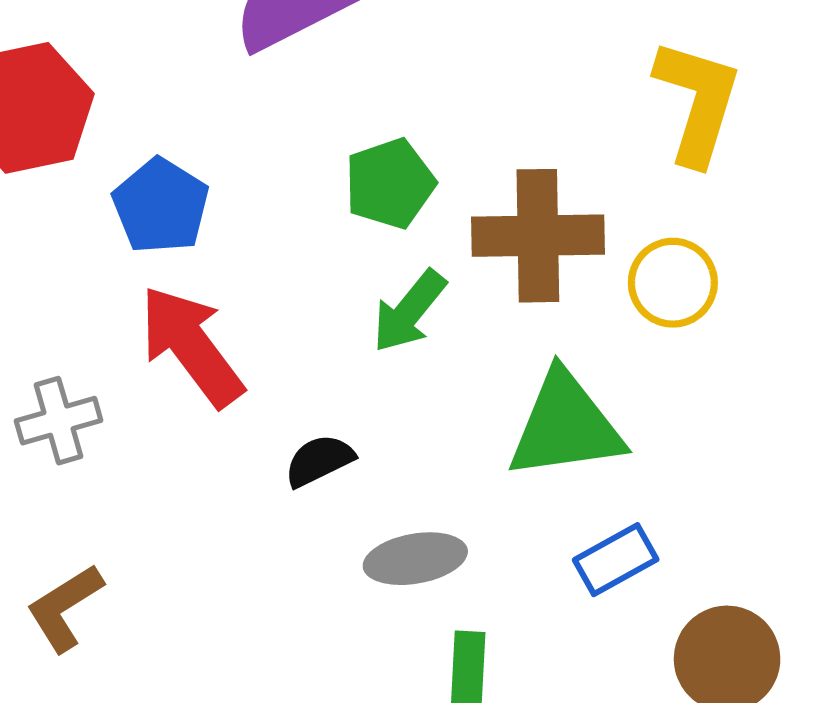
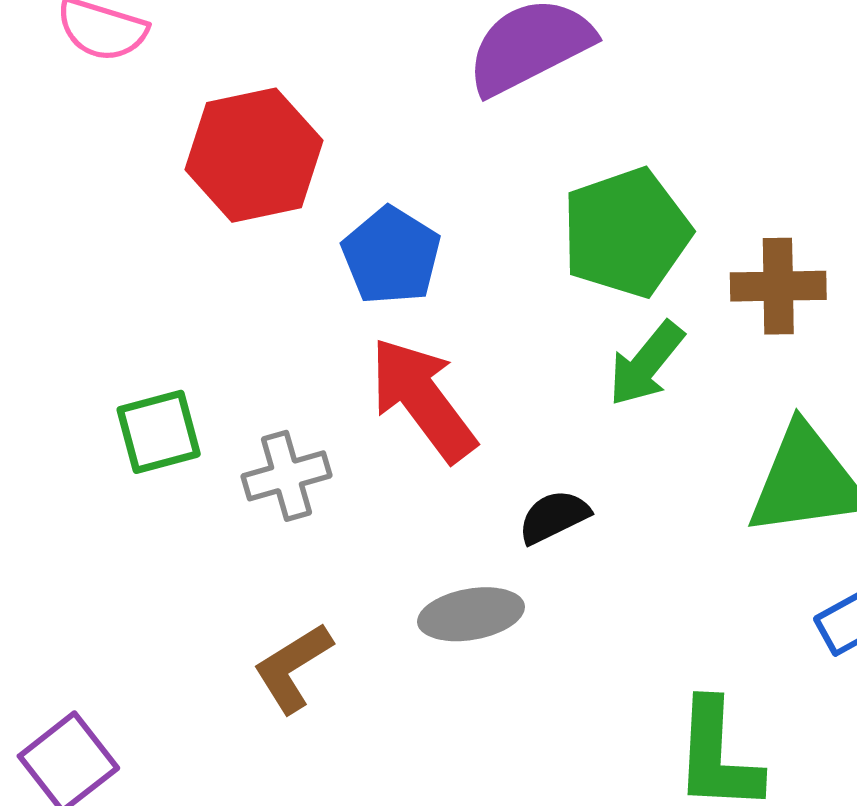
green pentagon: (390, 184) -> (626, 233), size x1.4
brown cross: (538, 236) -> (778, 286), size x0.7
gray ellipse: (415, 559) -> (471, 614), moved

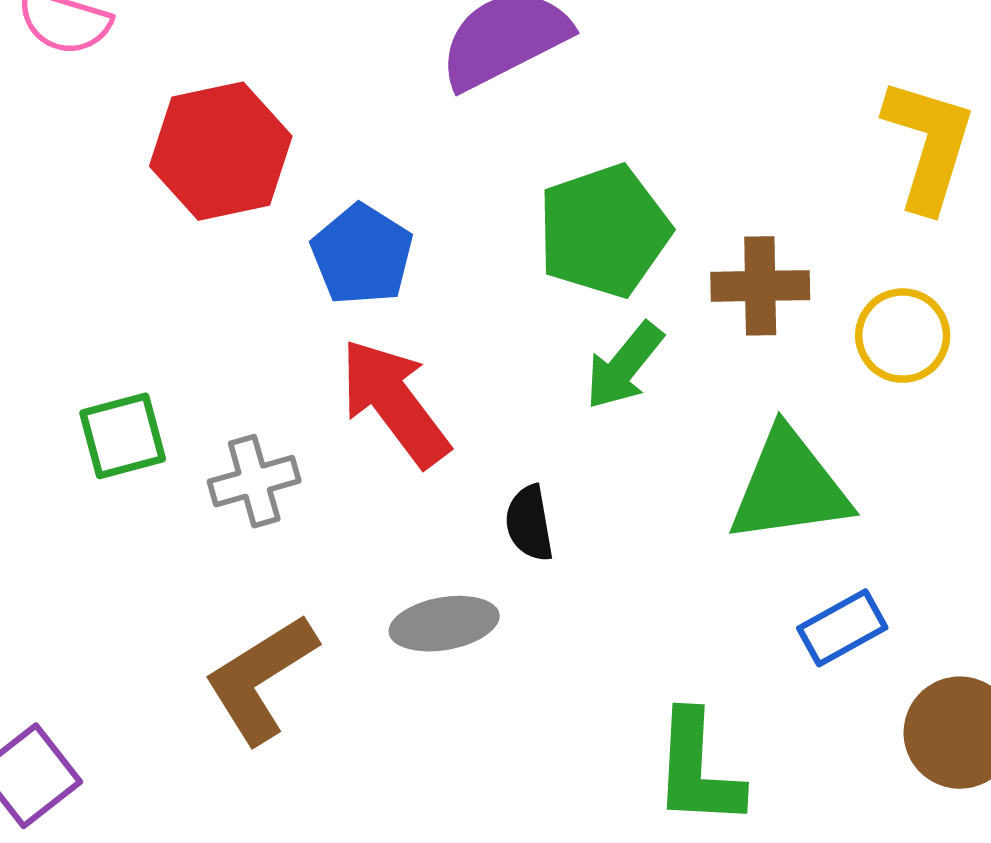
black semicircle: (554, 517) -> (529, 523), turned -74
brown L-shape: (293, 668) -> (261, 679), size x1.4

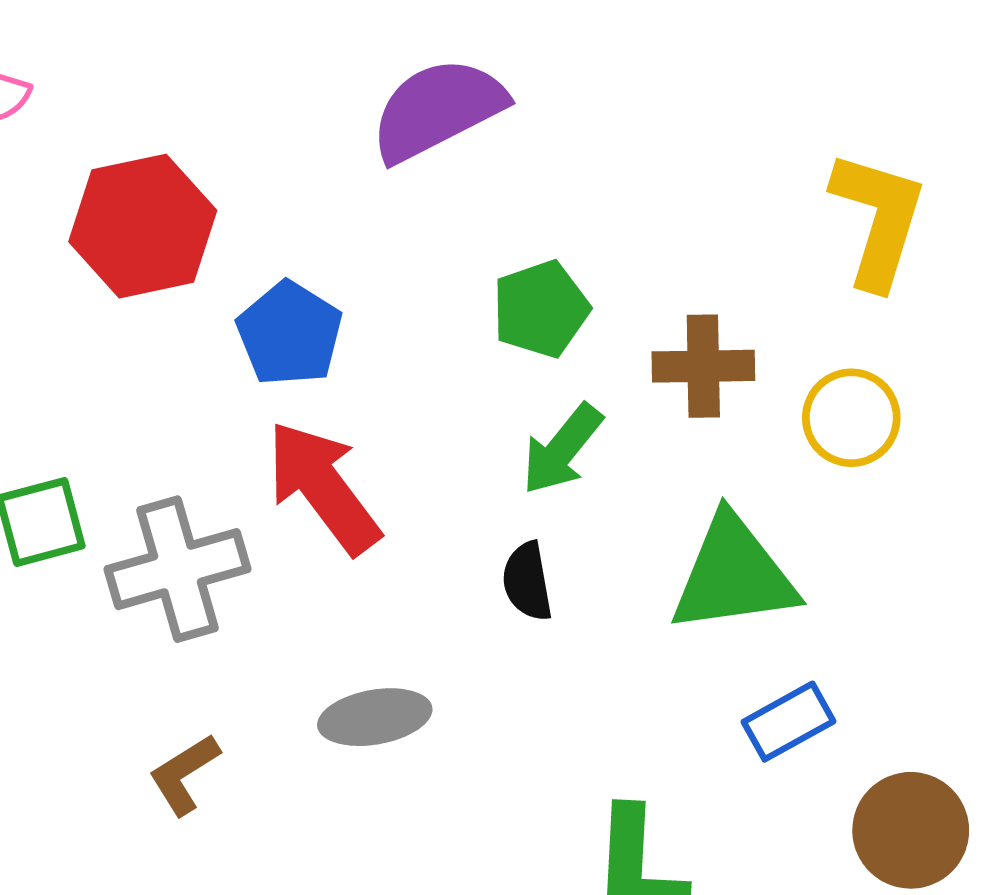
green pentagon: (604, 231) -> (541, 309), size x0.7
gray cross: (254, 481) -> (177, 569), size x1.5
black semicircle: (529, 523) -> (527, 581), moved
brown L-shape: (261, 679) -> (184, 774), size x0.6

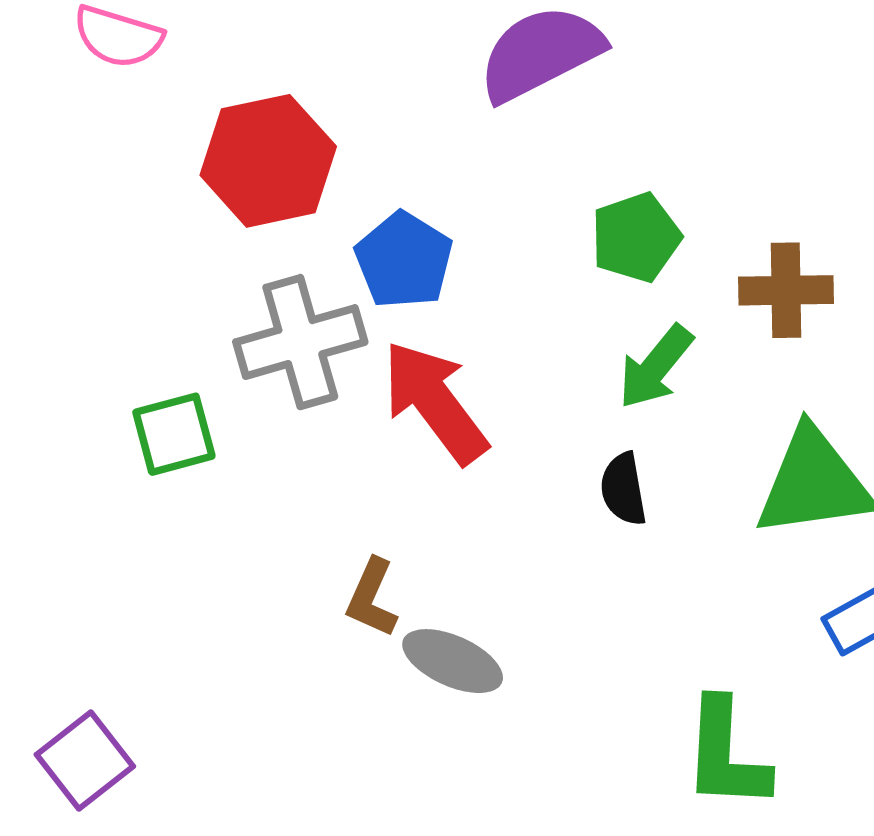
gray cross: (177, 569) -> (300, 342), moved
gray ellipse: (375, 717) -> (453, 661), moved, turned 34
brown L-shape: (184, 774) -> (372, 598), moved, turned -34

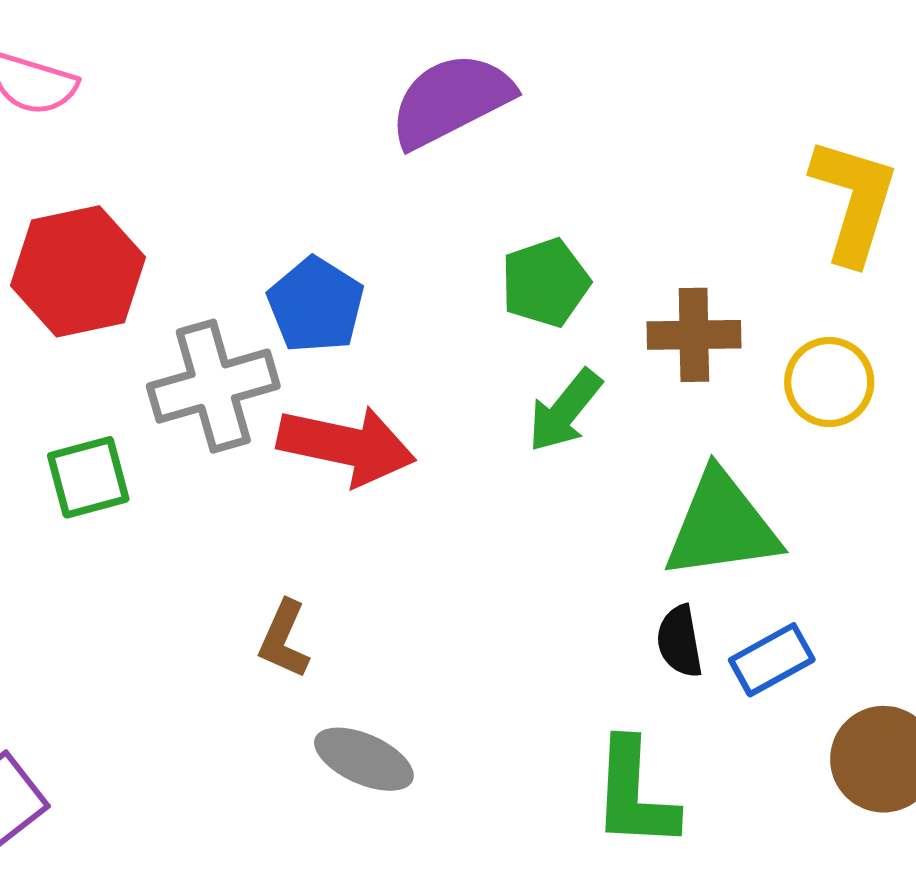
red hexagon: (268, 161) -> (78, 271), moved
red arrow: (435, 402) -> (347, 446), turned 139
black semicircle: (623, 489) -> (680, 641), moved
gray ellipse: (453, 661) -> (364, 759), moved

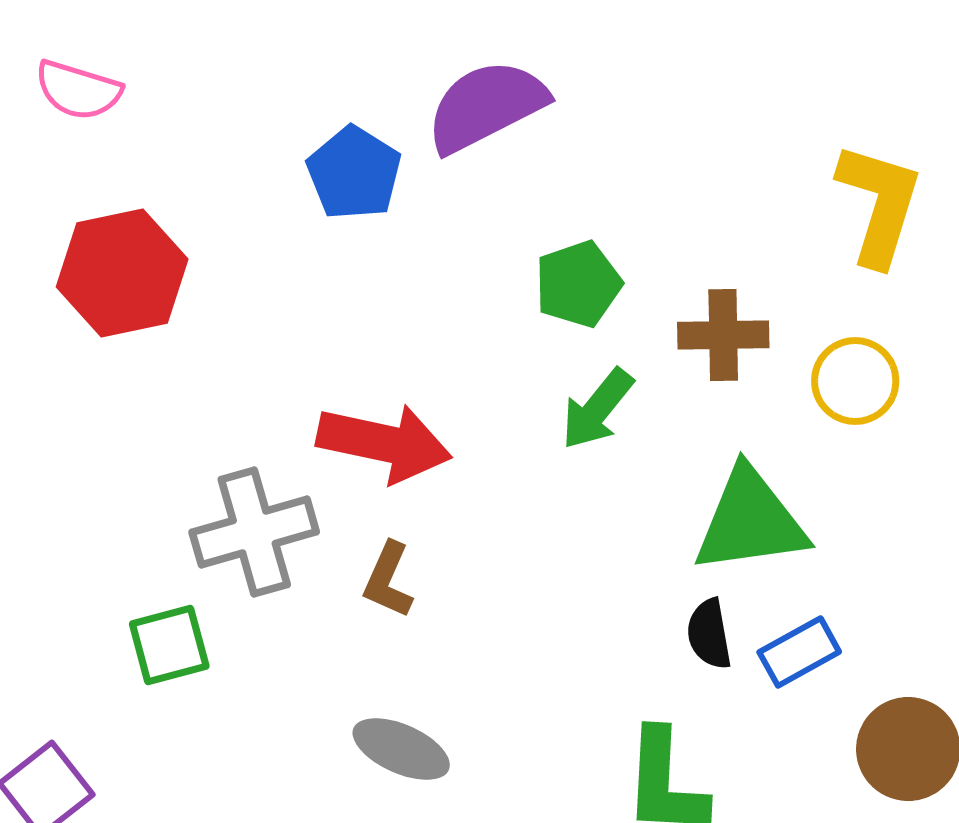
blue pentagon: (316, 305) -> (354, 173), moved
gray cross: (213, 386) -> (254, 532), moved
green square: (88, 477) -> (169, 645), moved
brown L-shape: (284, 639) -> (388, 580), moved

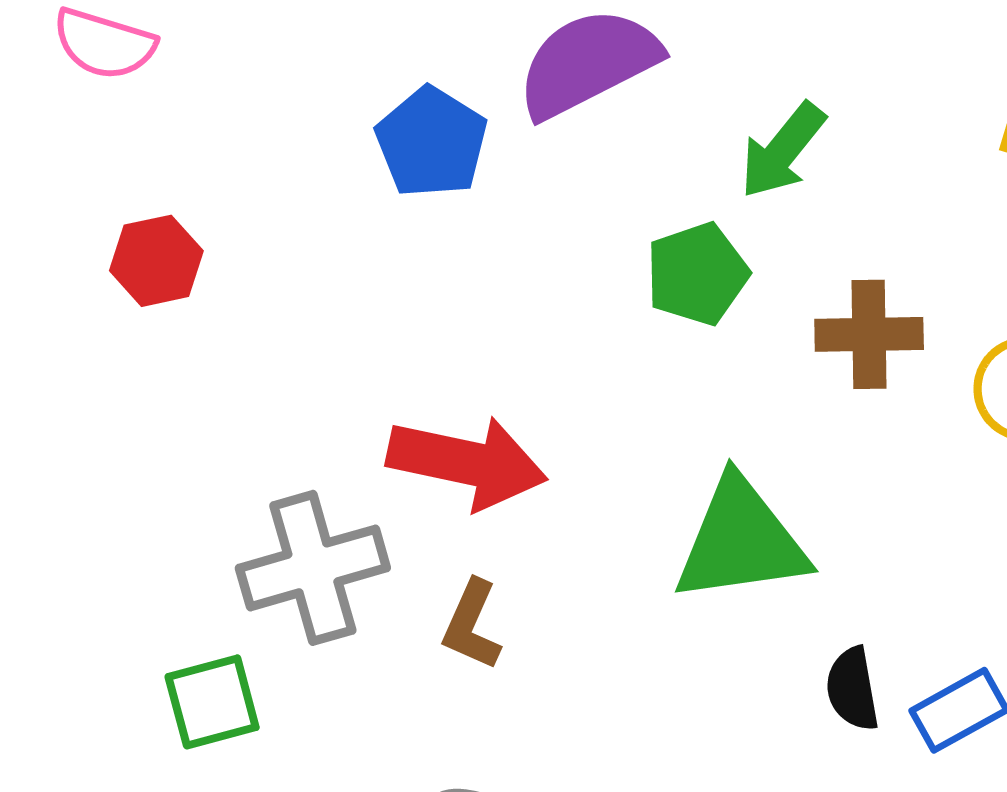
red hexagon: (122, 273) -> (156, 261), size x0.6
green arrow: (597, 409) -> (782, 151), moved
green triangle: (750, 521) -> (741, 541), moved

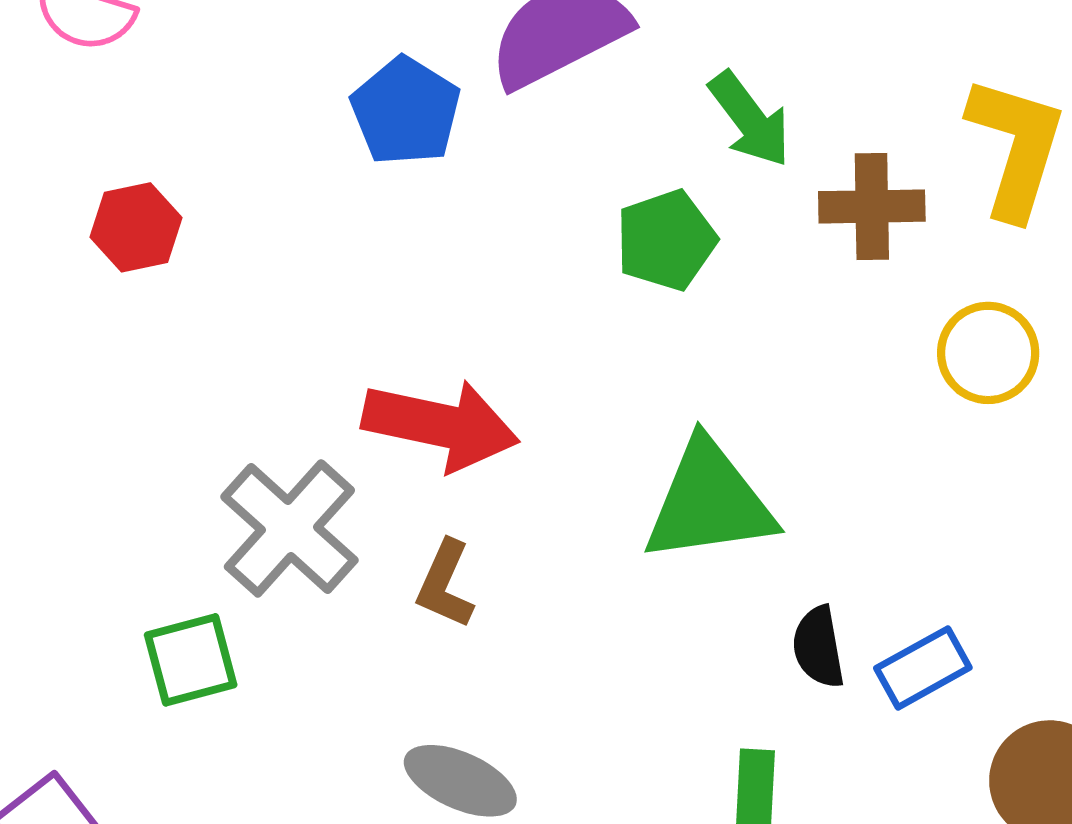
green arrow: (782, 151) -> (750, 119), turned -76
brown cross: (869, 334) -> (872, 206), moved
gray cross: (313, 568) -> (289, 528), turned -32

